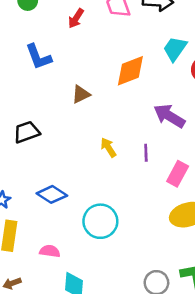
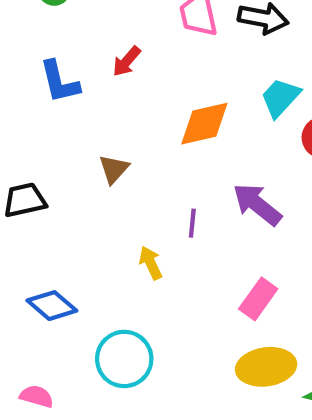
red arrow: (76, 18) -> (127, 61), moved
brown triangle: (81, 94) -> (114, 169), moved, turned -30
yellow arrow: (108, 147) -> (151, 263), moved
purple line: (146, 153) -> (192, 223), moved

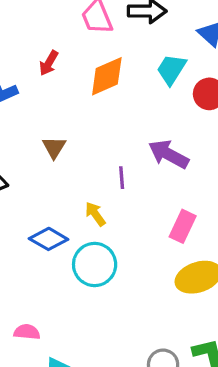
orange diamond: (204, 124) -> (107, 76), moved
blue diamond: (52, 306) -> (49, 239), moved
cyan circle: (124, 359) -> (95, 264), moved

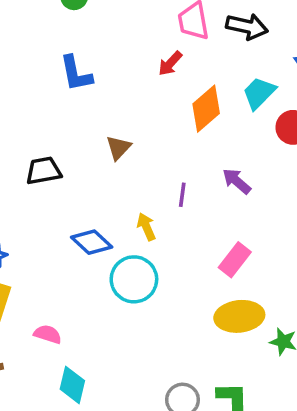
red arrow: (49, 63) -> (170, 63), moved
orange diamond: (107, 76) -> (206, 109), moved, turned -30
purple arrow: (169, 154) -> (237, 181), size x0.7

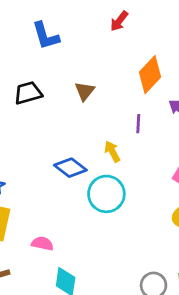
orange diamond: (206, 109) -> (150, 75), moved
black trapezoid: (44, 171) -> (28, 93), moved

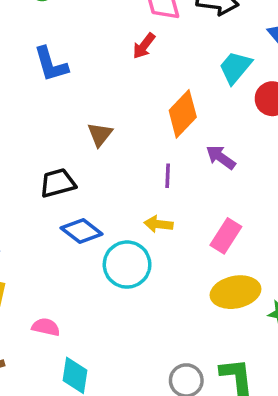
black trapezoid: (28, 93) -> (58, 183), moved
yellow arrow: (112, 151) -> (158, 224), moved, turned -55

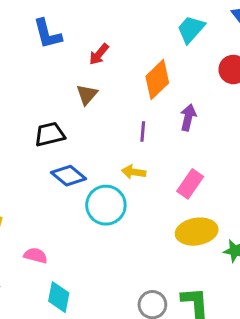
red arrow: (144, 46) -> (99, 54), moved
cyan trapezoid: (235, 67) -> (191, 29), moved
purple arrow: (221, 157) -> (188, 117), turned 65

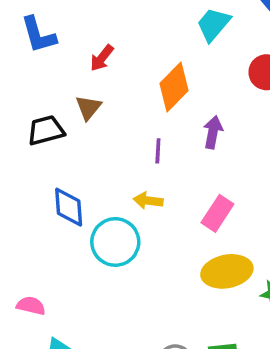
black trapezoid: (50, 134) -> (46, 130), moved
blue diamond: (69, 176) -> (69, 207), turned 48

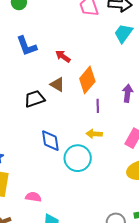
red arrow: (102, 58) -> (63, 56), turned 91
orange diamond: (174, 87) -> (87, 80), moved
brown triangle: (88, 108) -> (57, 84), turned -35

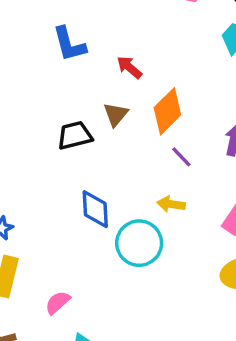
brown triangle: (57, 84) -> (116, 114), turned 35
purple line: (98, 106) -> (181, 157), turned -48
pink semicircle: (33, 197) -> (58, 303), turned -56

